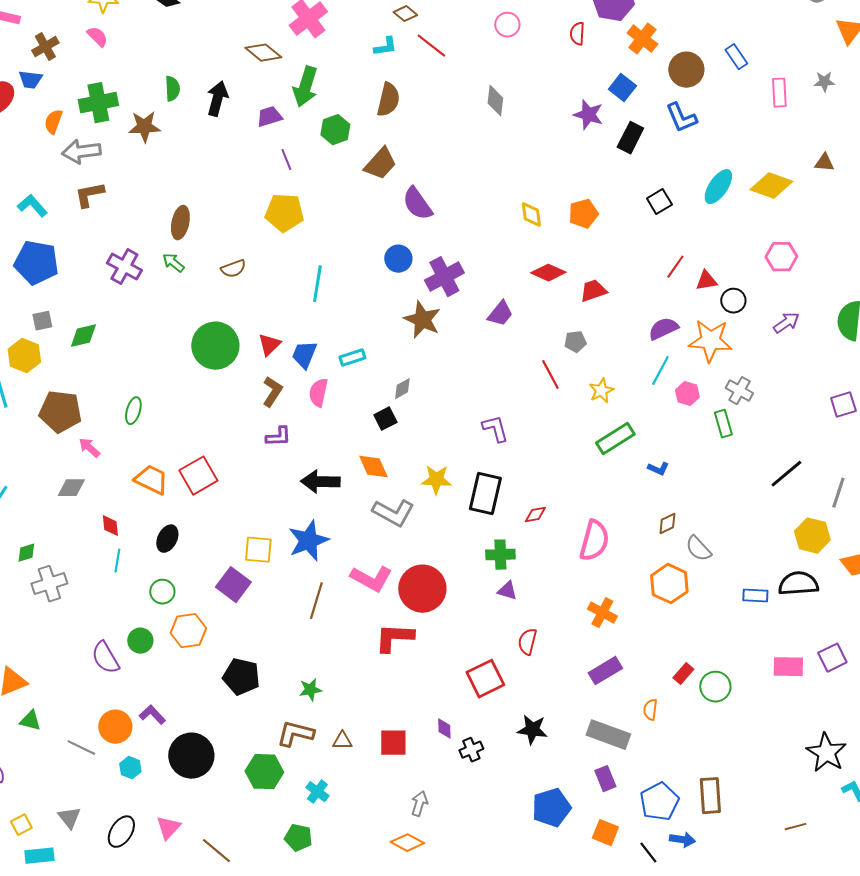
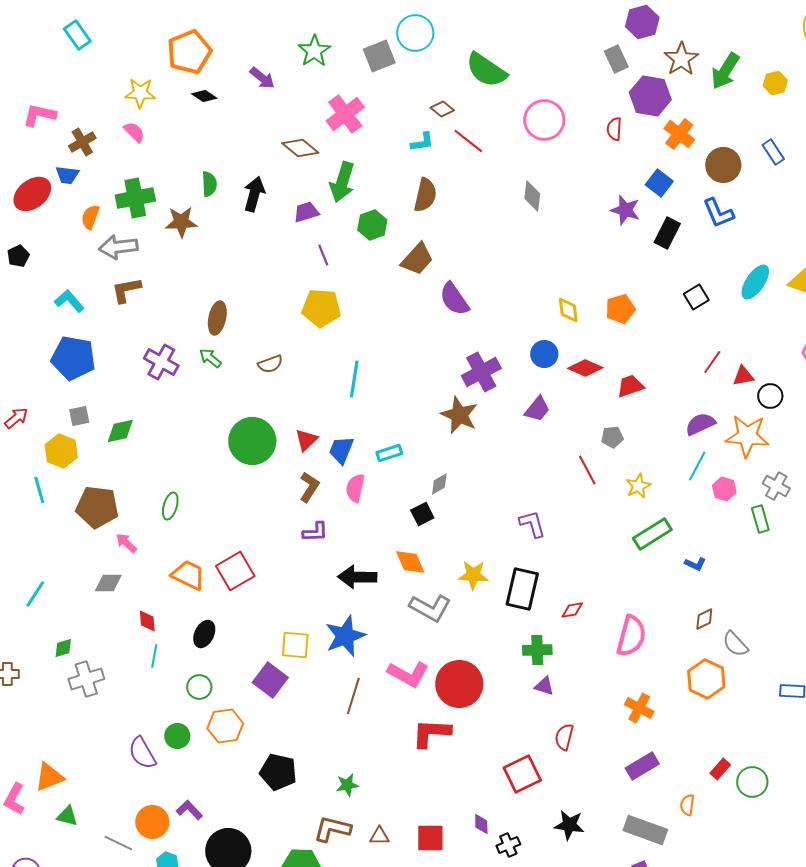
pink circle: (507, 25) -> (544, 120), size x1.6
blue circle: (398, 259) -> (544, 354), moved

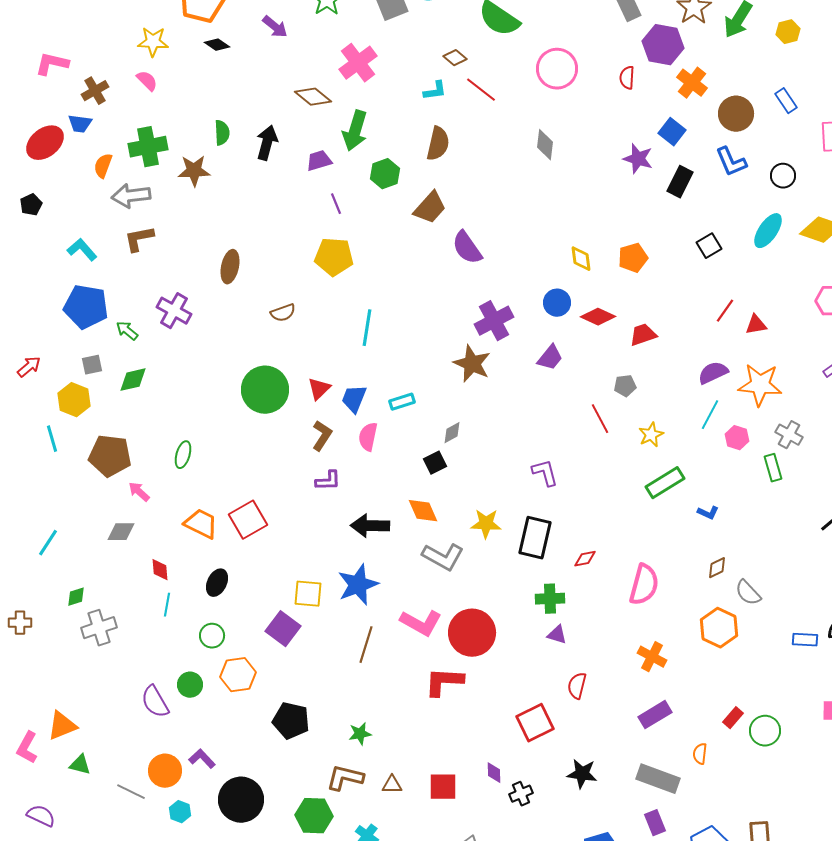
green arrow: (210, 358) -> (127, 331), moved
black circle: (770, 396) -> (783, 176), moved

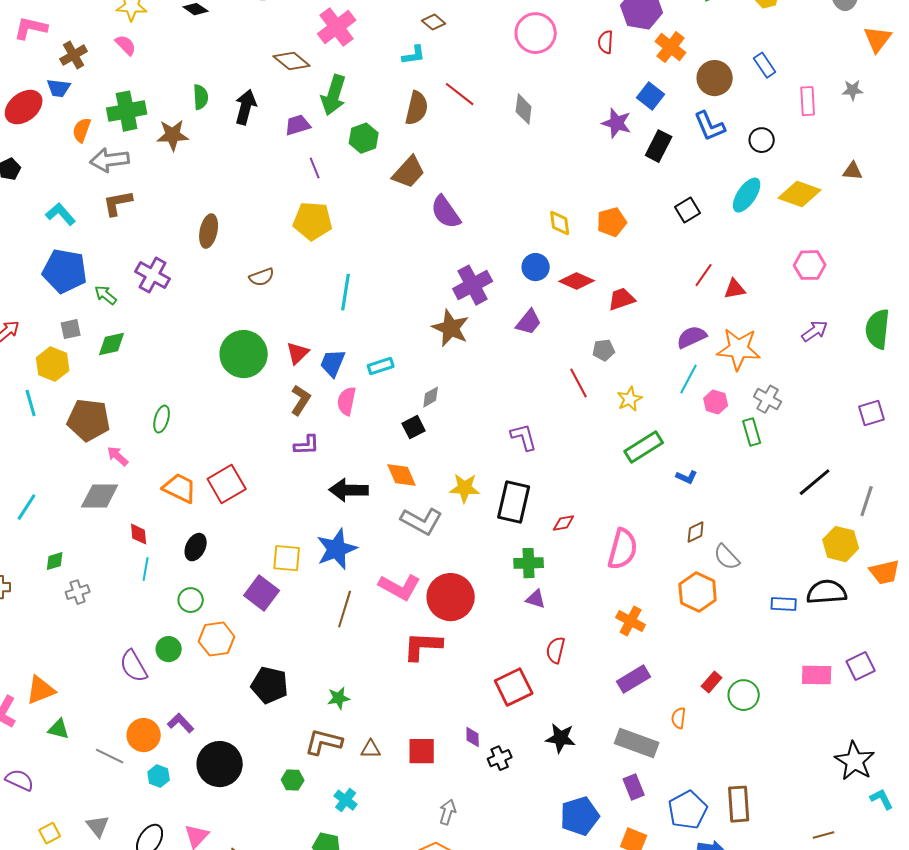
red line: (481, 90) -> (460, 94), moved
gray diamond: (121, 532) -> (100, 496), size x1.4
gray cross: (99, 628) -> (78, 592), size x0.7
green hexagon: (314, 816) -> (293, 780), size x0.6

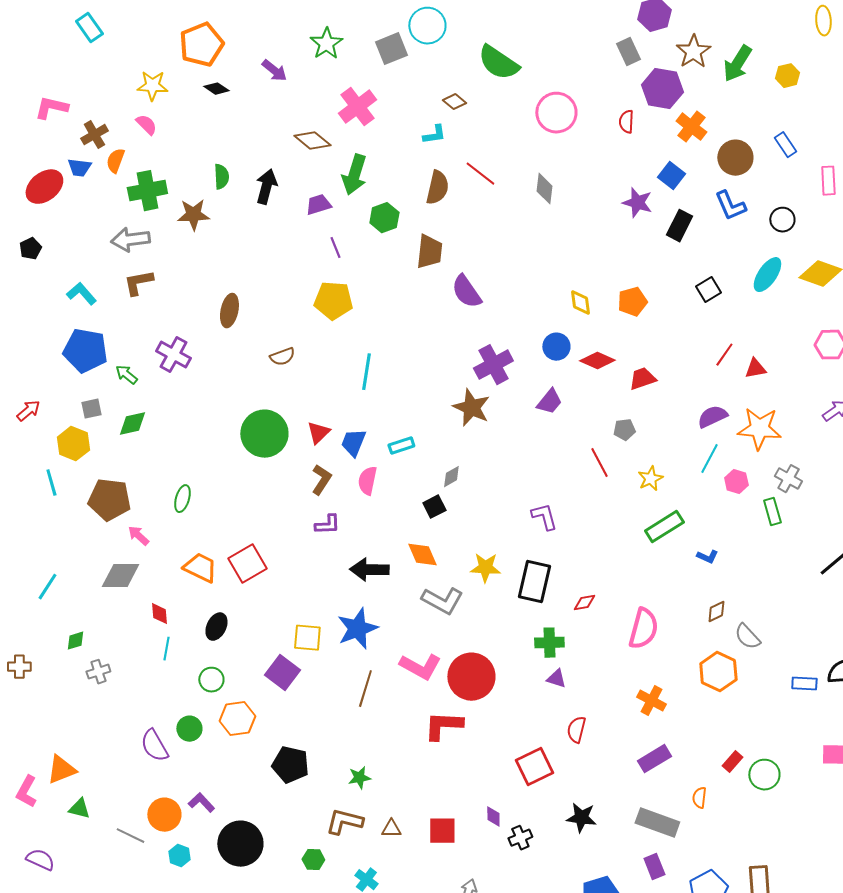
orange semicircle: (82, 130) -> (115, 161), moved
brown trapezoid: (409, 172) -> (429, 252), turned -36

